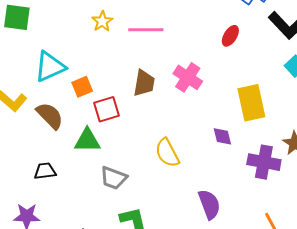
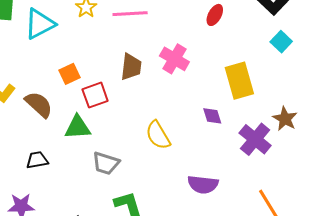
cyan triangle: (50, 67) -> (40, 24), moved
purple cross: (264, 162) -> (255, 139), turned 32
purple semicircle: (209, 204) -> (203, 184), turned 120

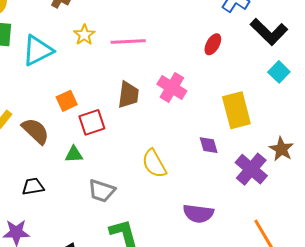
green triangle: (78, 127) -> (74, 154), size x0.7

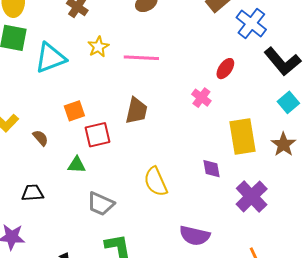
pink cross: (172, 87) -> (201, 98), moved, size x0.7
brown semicircle: (35, 131) -> (40, 138), size x0.6
brown star: (281, 149) -> (284, 144), moved

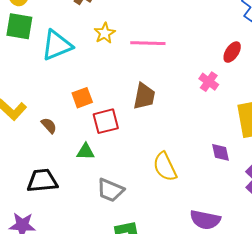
black trapezoid: (33, 193) -> (42, 181), size x1.4

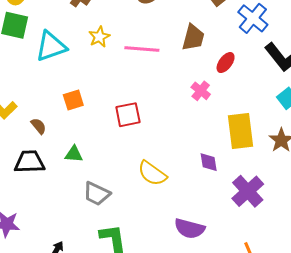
brown trapezoid: (144, 96) -> (193, 38), moved
red square: (106, 121) -> (128, 115), moved
yellow semicircle: (165, 167) -> (152, 173), turned -32
black trapezoid: (42, 181) -> (30, 162), moved

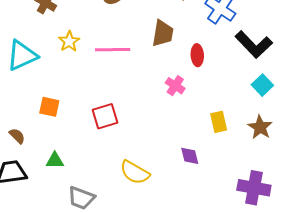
red ellipse: (226, 63) -> (197, 55), turned -35
orange square: (73, 100) -> (49, 107), turned 35
yellow rectangle: (241, 131) -> (219, 122), size x0.6
purple cross: (248, 191) -> (254, 188), moved, turned -32

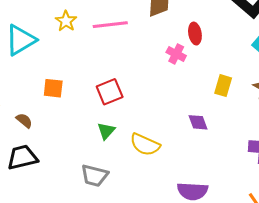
red ellipse: (197, 55) -> (195, 34), moved
yellow rectangle: (219, 122) -> (223, 86), turned 35
green triangle: (55, 161) -> (106, 131), moved, turned -42

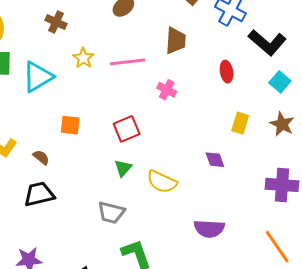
red ellipse: (195, 34) -> (227, 72), moved
pink cross: (176, 54) -> (167, 90), moved

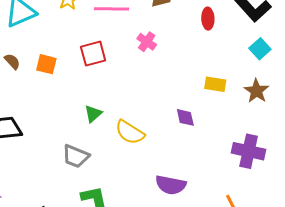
red ellipse: (227, 72) -> (208, 19), moved
yellow rectangle: (240, 123) -> (215, 84), turned 75
red square: (127, 129) -> (93, 54), moved
brown semicircle: (41, 157) -> (12, 61), moved

